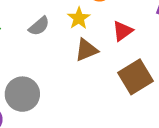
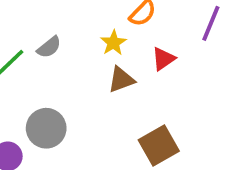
gray semicircle: (39, 26) -> (49, 47), moved
brown square: (136, 77) -> (159, 145), moved

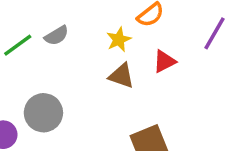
brown triangle: (121, 80) -> (121, 76), turned 32

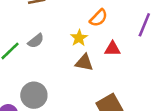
red triangle: (164, 61) -> (112, 49), turned 35

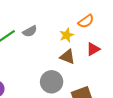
red triangle: (112, 49) -> (93, 49), turned -40
gray circle: (34, 95) -> (52, 82), moved

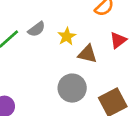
yellow star: (67, 35) -> (67, 36), moved

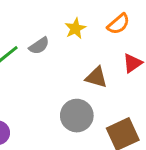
yellow star: (67, 36) -> (75, 28), moved

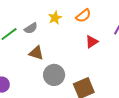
brown triangle: (96, 77) -> (36, 53), moved

